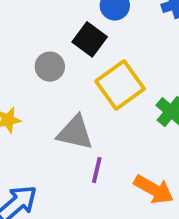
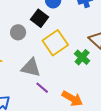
purple line: (97, 170) -> (42, 88), turned -64

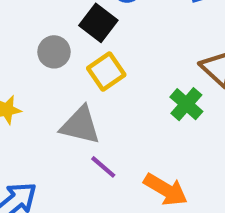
yellow square: (55, 43) -> (106, 72), moved, size x0.7

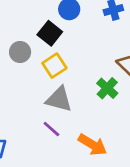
gray triangle: (80, 125) -> (59, 99), moved

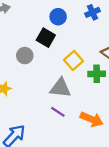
yellow square: (54, 66) -> (74, 60), moved
green cross: (107, 88) -> (97, 74), turned -35

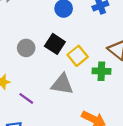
black square: (46, 38) -> (55, 44), moved
purple line: (58, 112) -> (26, 98), moved

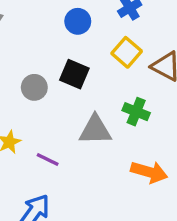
yellow square: (78, 56) -> (127, 52), moved
green cross: (101, 71) -> (136, 112), moved, turned 30

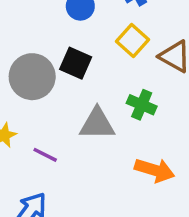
gray circle: (34, 87) -> (32, 77), size x1.6

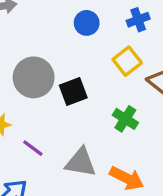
black square: (76, 63) -> (73, 92), moved, turned 36
gray triangle: (97, 124) -> (81, 162), moved

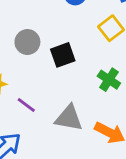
gray circle: (34, 77) -> (27, 42), size x0.7

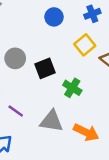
green cross: (109, 80) -> (72, 88), moved

